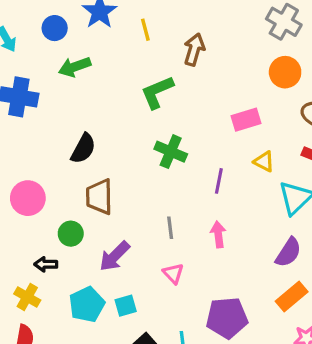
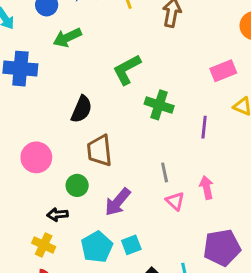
green L-shape: (157, 92) -> (127, 70), moved
pink arrow: (218, 234) -> (207, 187), moved
pink triangle: (173, 273) -> (175, 201), moved

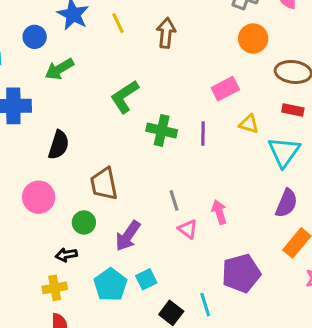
black semicircle: (81, 109) -> (59, 145), moved
purple line: (204, 127) -> (203, 134), moved
yellow cross: (44, 245) -> (55, 288), turned -30

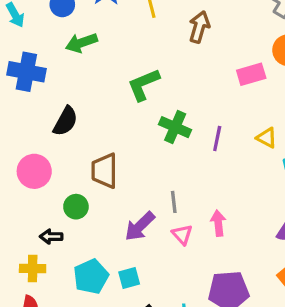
pink rectangle: (225, 89) -> (251, 74), moved
purple arrow: (128, 236) -> (140, 226), moved

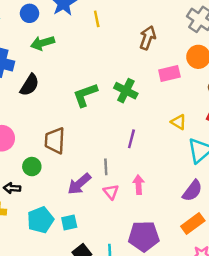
brown arrow: (199, 27) -> (148, 38), moved
green L-shape: (143, 85) -> (85, 95), moved
black semicircle: (65, 121) -> (30, 85), moved
green cross: (175, 127) -> (126, 91), moved
purple line: (217, 138) -> (131, 139), moved

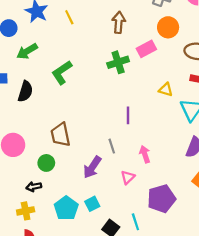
green cross: (126, 91) -> (118, 62), moved, turned -30
green L-shape: (85, 95) -> (62, 72), moved
pink triangle: (111, 192) -> (128, 177), moved, turned 40

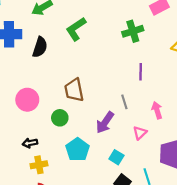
green cross: (118, 62) -> (133, 31), moved
black arrow: (34, 187) -> (30, 143), moved
cyan square: (92, 204) -> (116, 157), moved, turned -32
cyan pentagon: (66, 208) -> (78, 150), moved

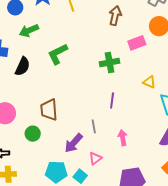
pink triangle: (140, 133) -> (95, 158), moved
cyan pentagon: (78, 150) -> (56, 172), moved, turned 30

